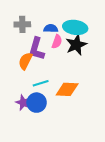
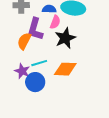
black star: (76, 45) -> (65, 38), moved
purple star: (23, 103) -> (22, 71), moved

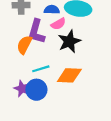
pink semicircle: (55, 22) -> (58, 24), turned 40
purple star: (22, 71) -> (22, 89), moved

